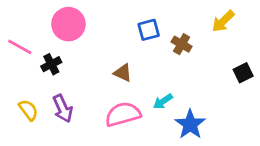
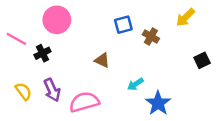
pink semicircle: (123, 114) -> (84, 102), moved

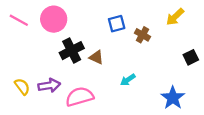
pink line: (16, 39) -> (19, 20), moved
black cross: (43, 53) -> (72, 51), moved, size x1.5
purple arrow: (52, 90) -> (49, 85), turned -75
blue star: (158, 103) -> (173, 98), moved

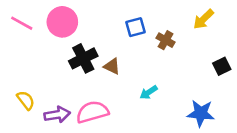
purple arrow: (49, 85) -> (57, 115), moved
blue star: (173, 98) -> (201, 113), turned -30

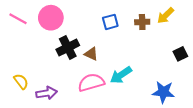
brown cross: (166, 40) -> (142, 22), moved, turned -32
cyan arrow: (149, 92) -> (121, 75), size x1.5
pink semicircle: (92, 112) -> (91, 82), moved

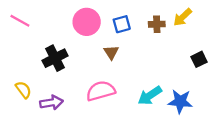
pink circle: (51, 18) -> (87, 22), moved
black cross: (68, 47) -> (55, 58), moved
brown triangle: (91, 54) -> (111, 52), moved, turned 32
cyan arrow: (121, 75) -> (150, 96), moved

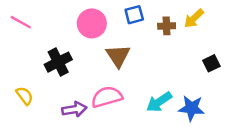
blue square: (122, 24) -> (134, 15), moved
brown triangle: (111, 52) -> (118, 56), size x1.5
purple arrow: (51, 103) -> (74, 109), moved

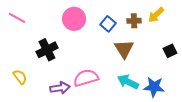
blue square: (134, 15) -> (108, 24), moved, turned -35
brown triangle: (118, 56) -> (124, 49), moved
cyan arrow: (159, 102) -> (128, 82), turned 60

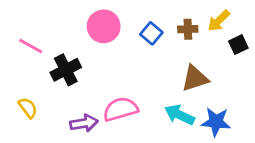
pink line: (17, 18) -> (31, 46), moved
brown triangle: (124, 49) -> (195, 78), moved, turned 45
black square: (170, 51) -> (238, 45), moved

